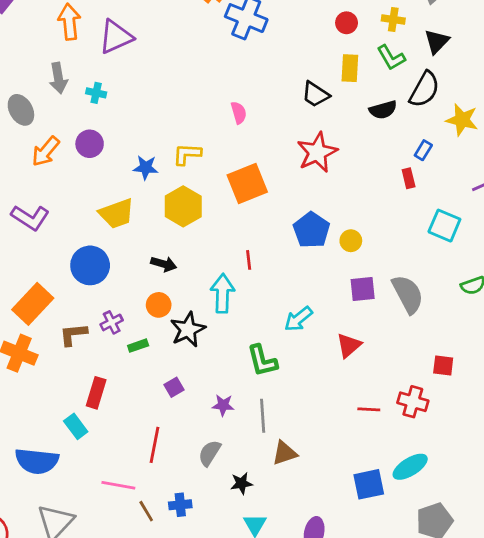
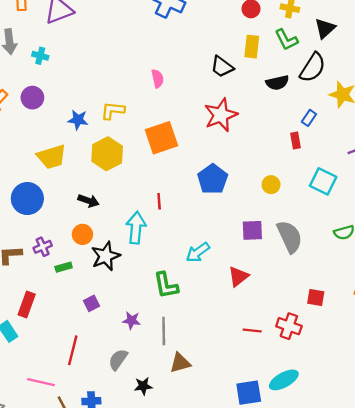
yellow circle: (351, 241) -> (271, 185), moved

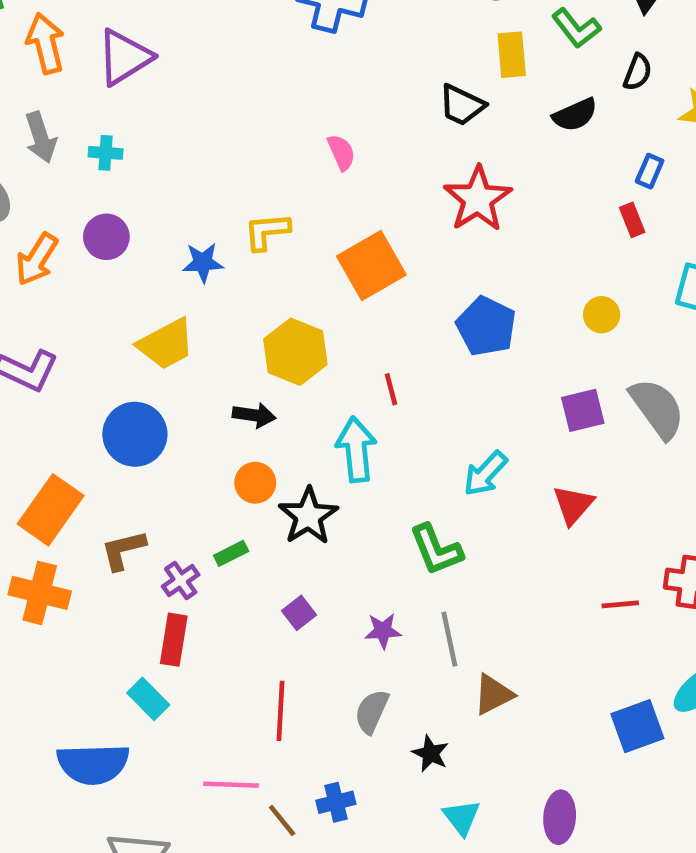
black semicircle: (313, 68) -> (638, 72), size x0.6
yellow hexagon: (107, 154) -> (295, 352), moved
purple cross: (43, 247) -> (181, 581), moved
black star: (143, 386) -> (430, 753), turned -30

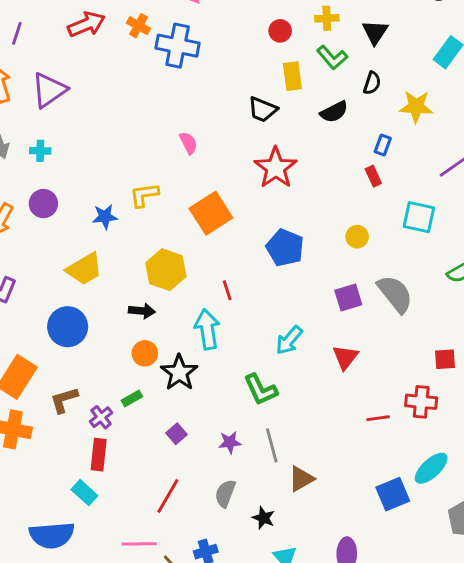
red line: (280, 711) -> (168, 496), turned 30

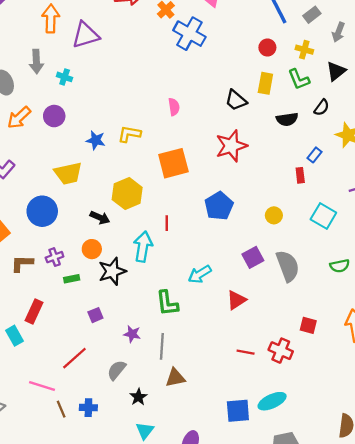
purple square: (348, 297) -> (253, 257), turned -30
purple cross: (101, 417) -> (55, 257), moved

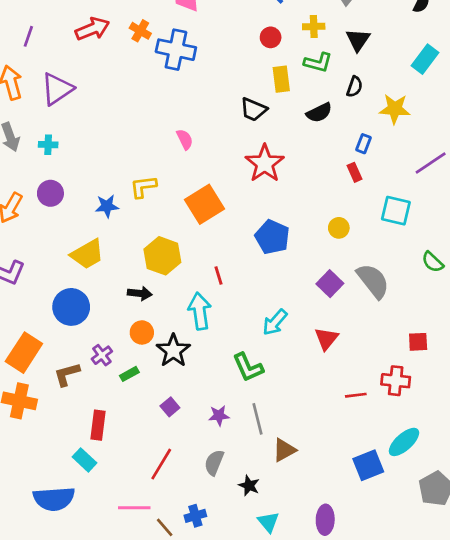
green L-shape: (299, 79) -> (318, 63), turned -35
green semicircle: (340, 266) -> (433, 262), turned 72

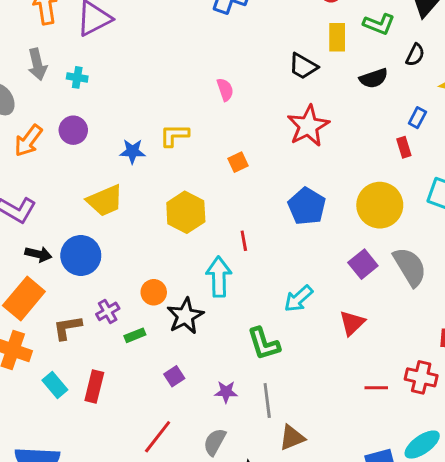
orange square: (204, 204) -> (238, 162), size x0.5
yellow circle: (339, 228) -> (380, 205), size x2.0
black arrow: (140, 293) -> (38, 254), moved
cyan rectangle: (85, 460) -> (55, 385), moved

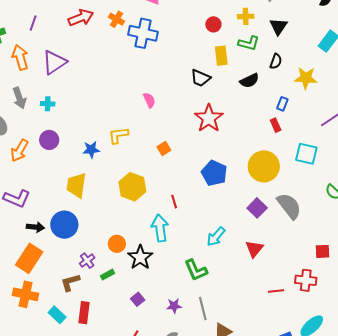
yellow trapezoid: (105, 201) -> (76, 185), turned 128
brown L-shape: (67, 328) -> (70, 282), moved

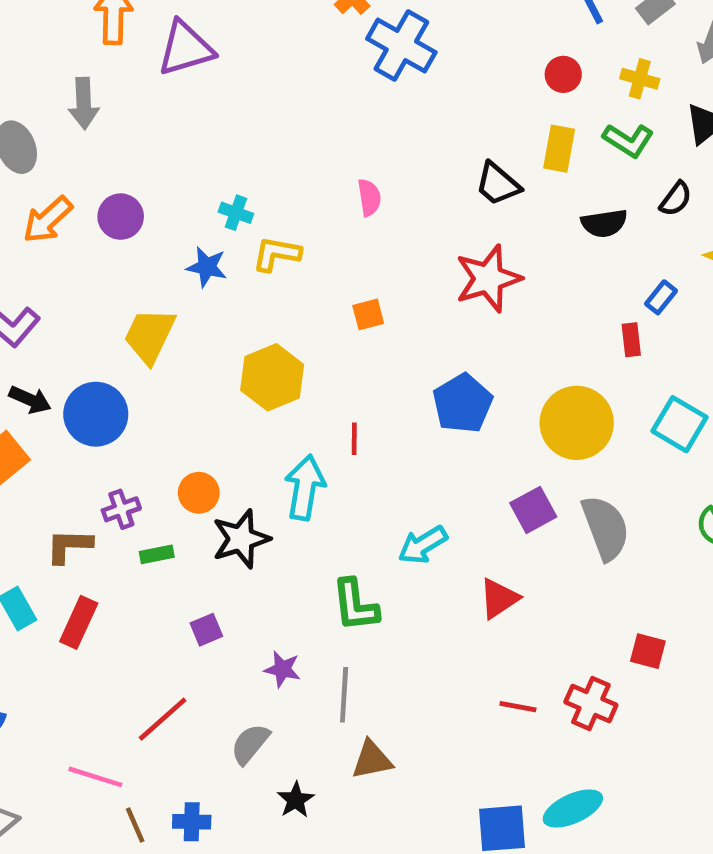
cyan cross: (48, 104) -> (236, 213), moved

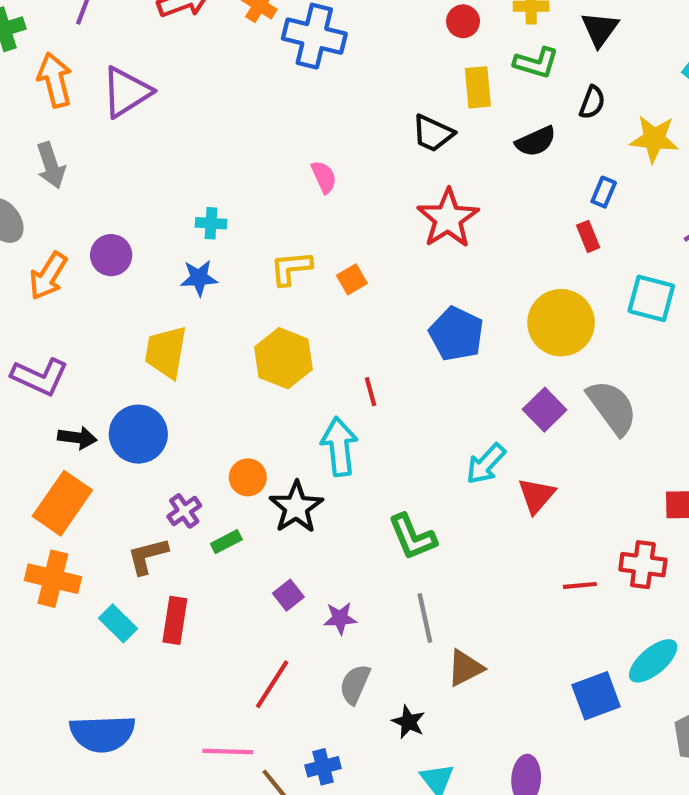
yellow L-shape: (277, 254) -> (291, 268), moved
cyan arrow: (423, 545) -> (486, 464), moved
purple star: (282, 669) -> (340, 618), moved

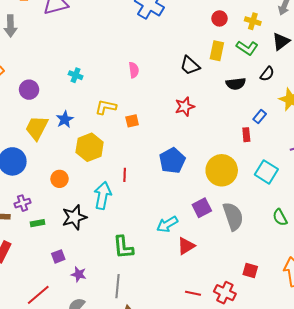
red star: (448, 218) -> (185, 107), size x0.7
purple circle: (111, 255) -> (29, 90), moved
blue star: (199, 278) -> (65, 119), moved, turned 30
orange circle: (248, 477) -> (60, 179), moved

